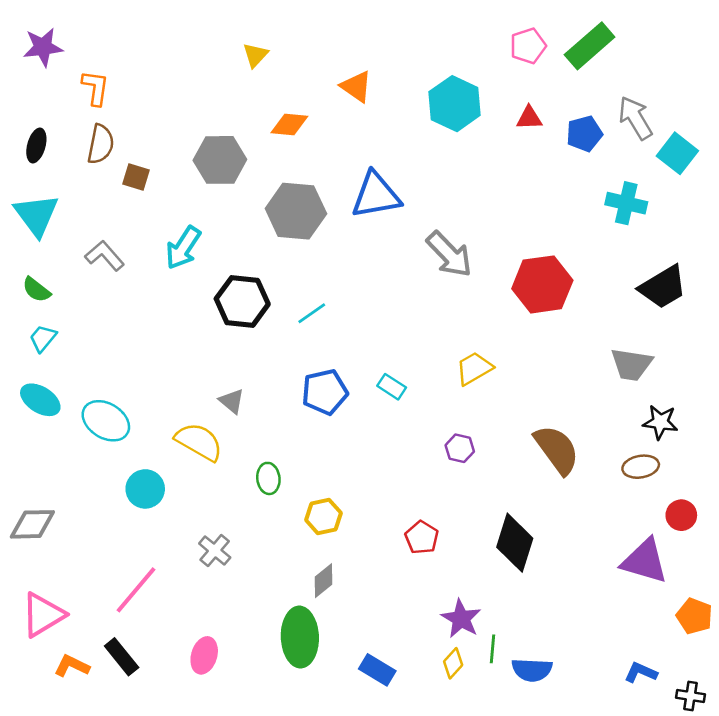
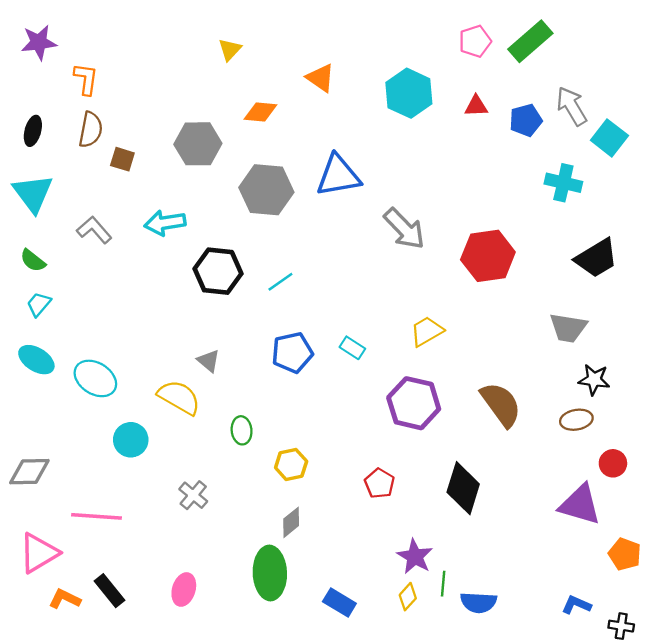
cyan arrow: (183, 248) -> (165, 223), turned 48
purple hexagon: (460, 448) -> (414, 403), size x2.0
pink line: (136, 590) -> (97, 516), moved, turned 54

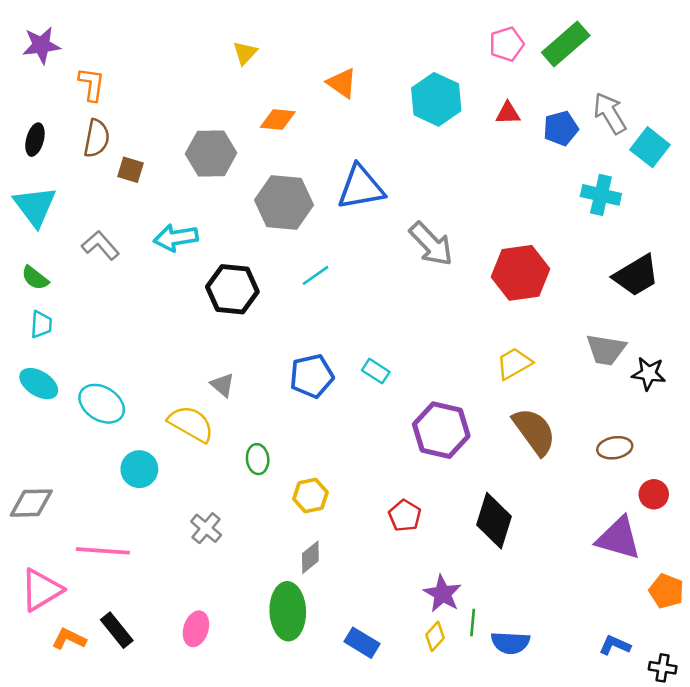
cyan line: (280, 282) -> (315, 275), moved
cyan trapezoid: (39, 304) -> (41, 324), turned 144
yellow trapezoid: (427, 331) -> (514, 363), moved
black star: (594, 380) -> (649, 374), moved

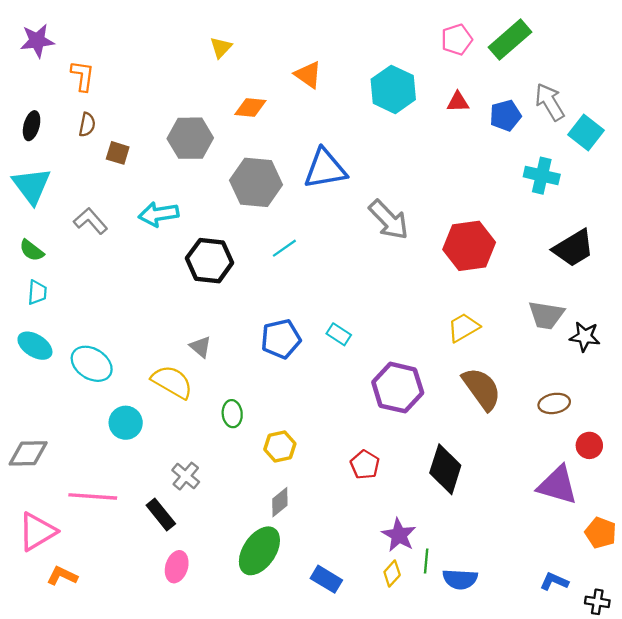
brown semicircle: (97, 138) -> (87, 125), size x0.7
green ellipse: (288, 611) -> (259, 551), turned 36
black rectangle: (117, 630) -> (161, 515), moved

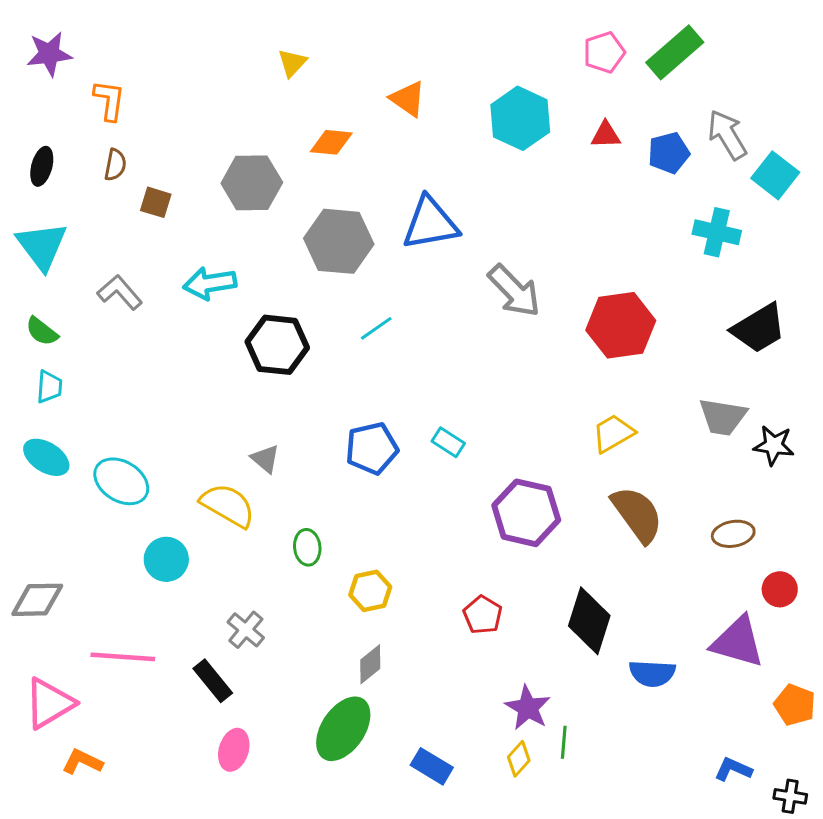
blue semicircle: (460, 579) -> (652, 673), moved

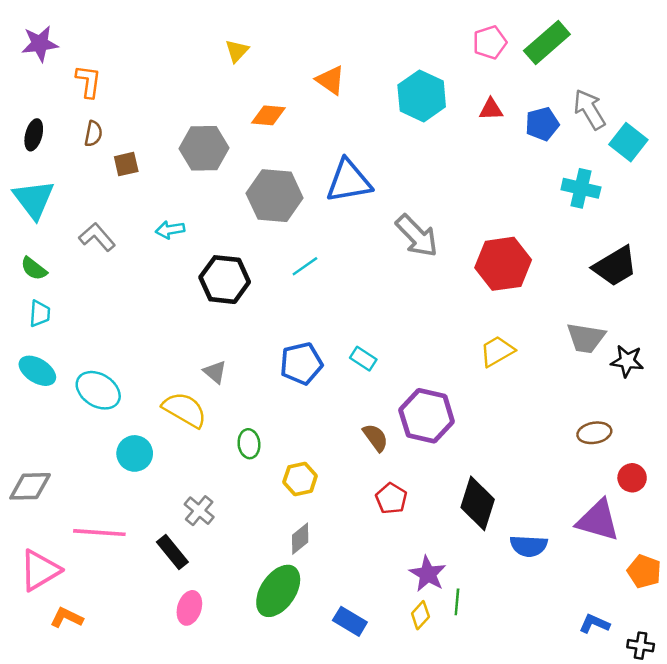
brown square: (156, 202) -> (126, 164), turned -30
cyan arrow: (210, 283) -> (170, 230), size x0.7
brown semicircle: (637, 514) -> (375, 438), moved, size x0.6

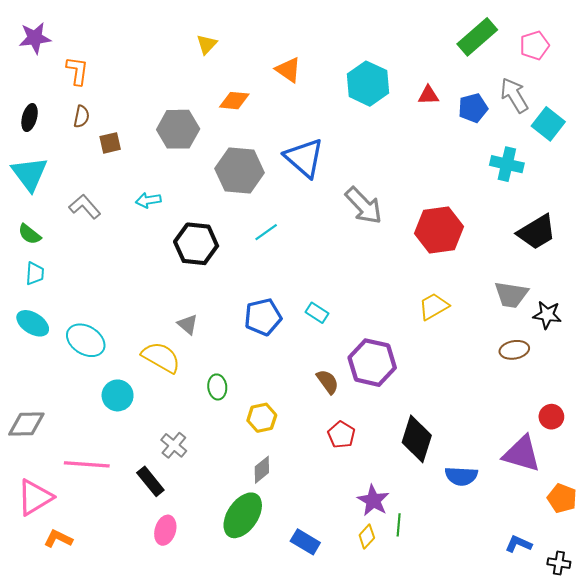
pink pentagon: (490, 42) -> (534, 45), moved
blue triangle: (349, 181) -> (304, 158), turned 51
brown ellipse: (594, 433) -> (514, 350), moved

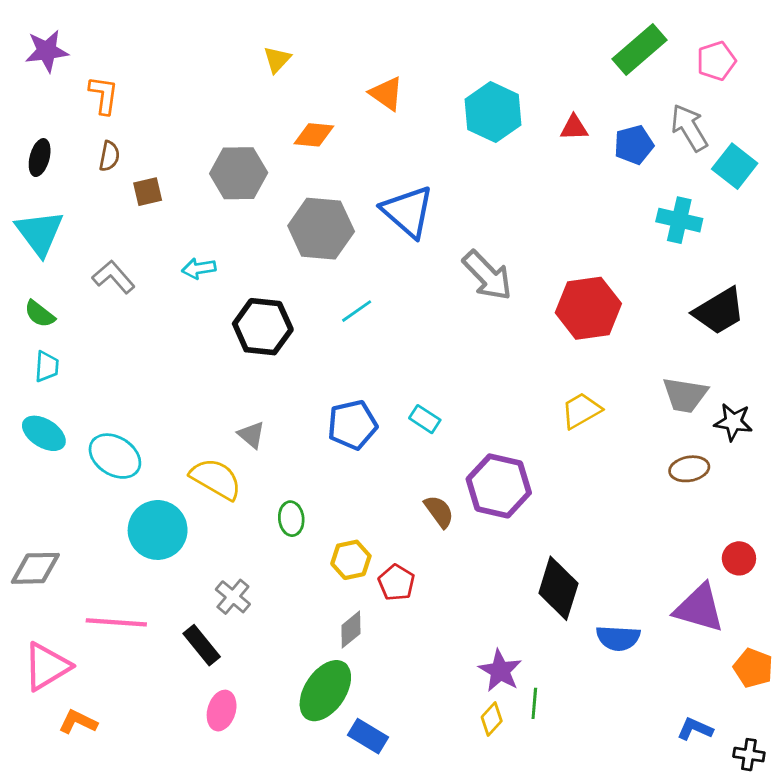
cyan circle: (118, 395) -> (158, 530), size x1.4
red pentagon: (341, 435) -> (396, 583), moved
blue rectangle: (305, 542) -> (368, 736), moved

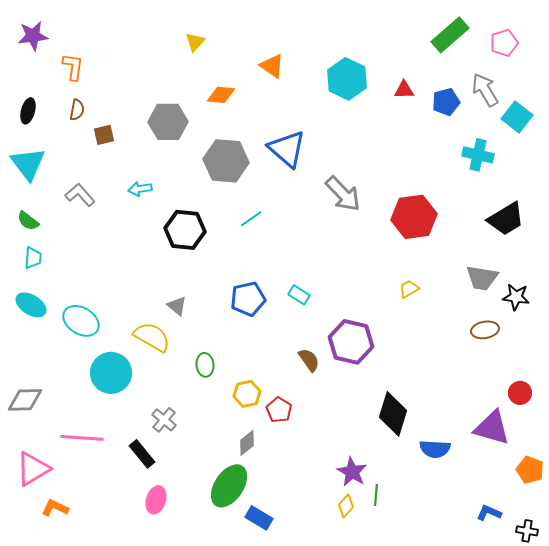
yellow trapezoid: (581, 411) -> (409, 289), size x0.7

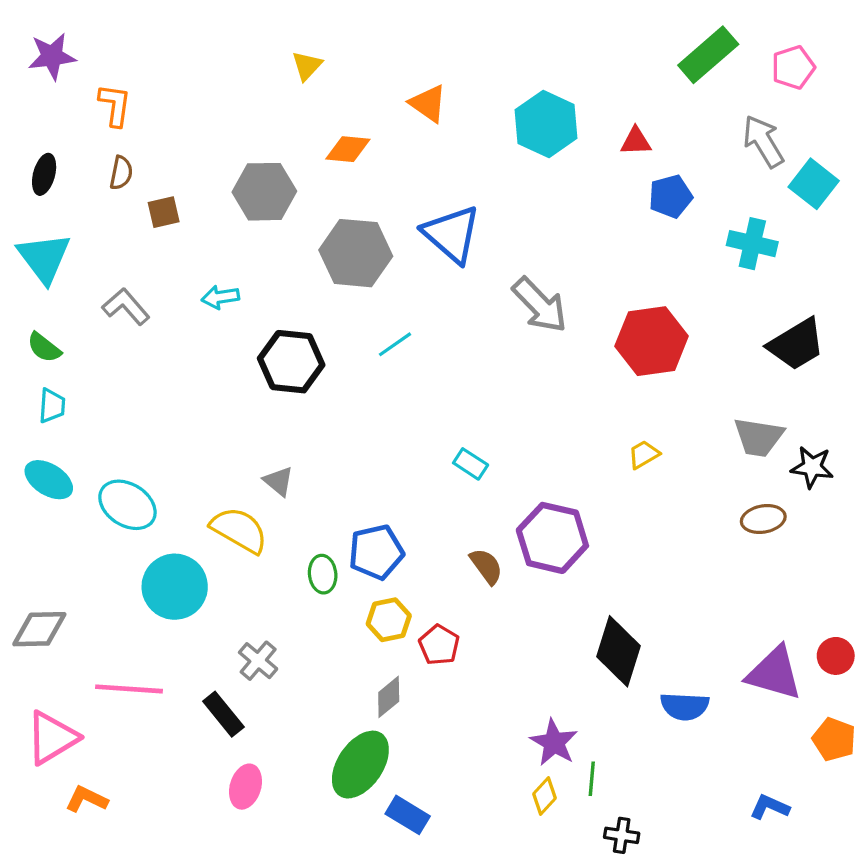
blue pentagon: (446, 102) -> (670, 196), moved
blue pentagon: (248, 299) -> (376, 552), moved
red circle: (520, 393) -> (836, 656), moved
black cross: (527, 531) -> (622, 835), moved

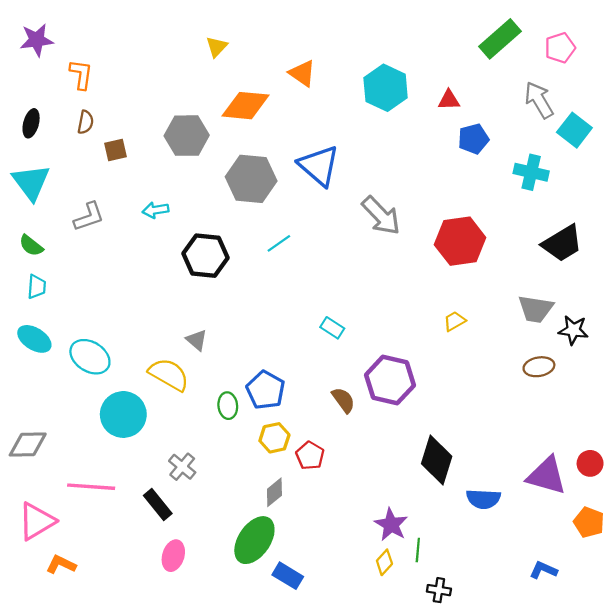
orange diamond: (348, 149) -> (246, 106), size x1.5
gray L-shape: (126, 307) -> (89, 217), turned 112
blue pentagon: (376, 552) -> (266, 390), turned -30

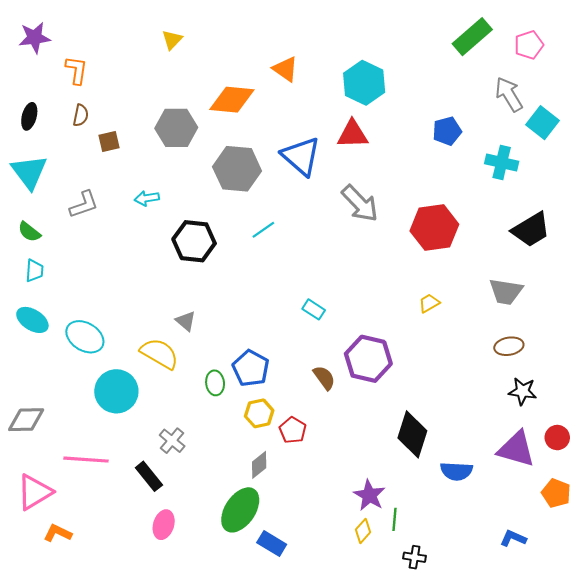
yellow triangle: (217, 47) -> (172, 40), moved
red triangle: (449, 100) -> (353, 134), moved, size x1.5
black star: (573, 330) -> (523, 391), moved

